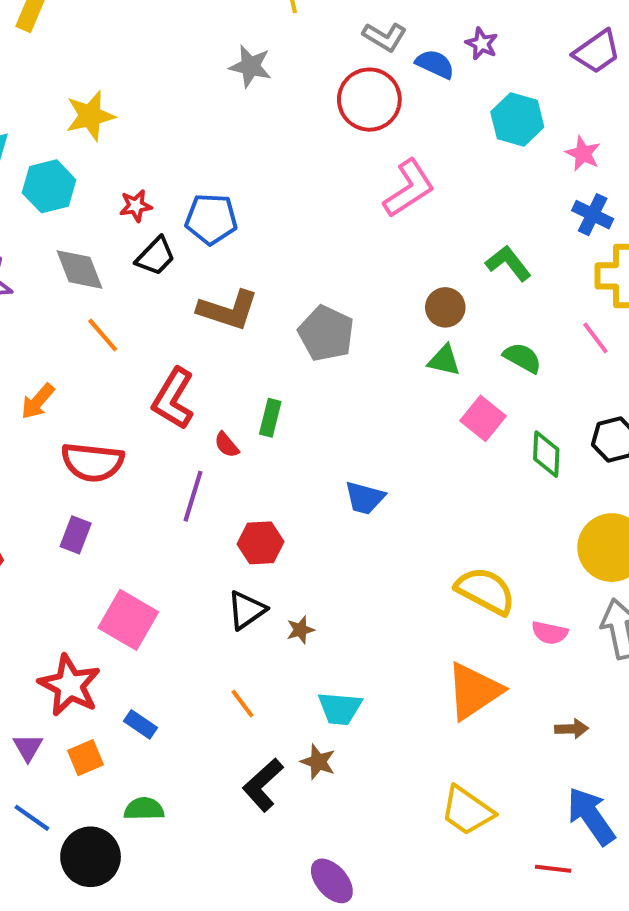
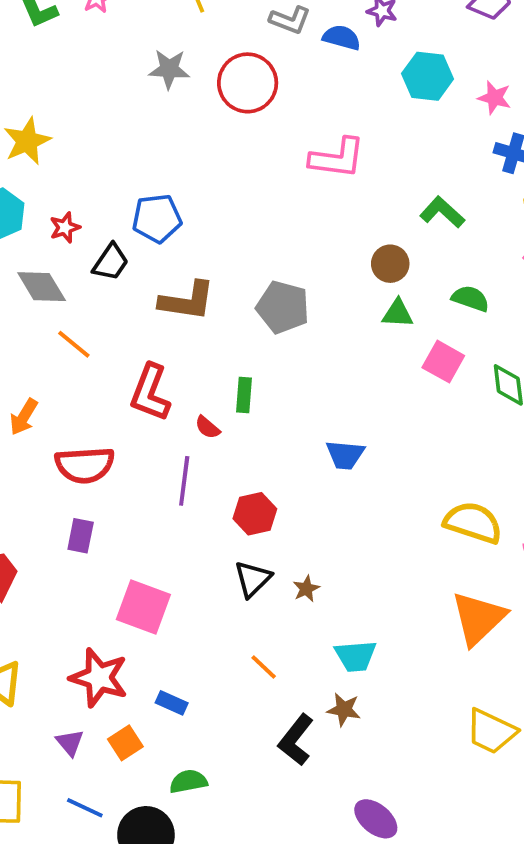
red circle: (369, 100) -> (248, 83), moved
pink L-shape: (409, 188) -> (337, 158), turned 50
red star: (136, 206) -> (65, 227), moved

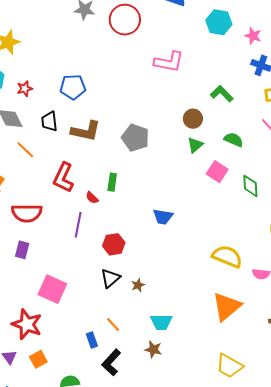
black trapezoid: (111, 262) -> (49, 121), moved, turned 135
green triangle: (398, 313) -> (195, 145), turned -48
blue rectangle: (172, 703) -> (92, 340), moved, turned 42
black L-shape: (296, 740) -> (111, 362), moved

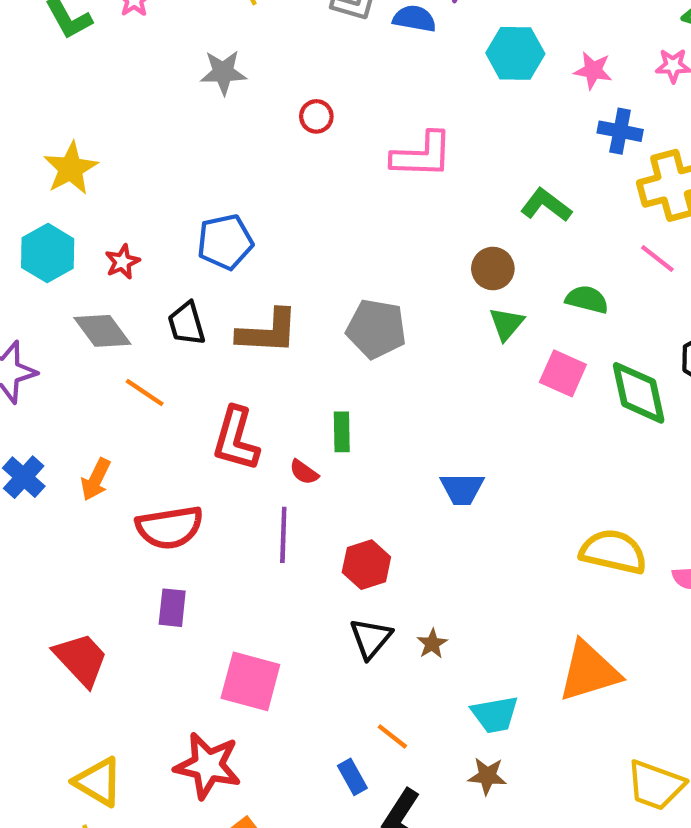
red circle: (125, 20) -> (316, 116), moved, size x0.5
green diamond: (250, 186) -> (639, 393), size x1.4
orange triangle: (227, 307) -> (589, 671), moved, turned 32

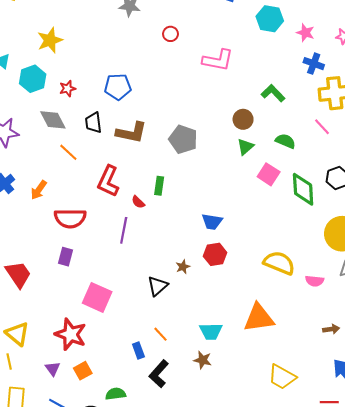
red hexagon: (366, 565) -> (215, 254), moved
brown star: (432, 644) -> (183, 267), moved

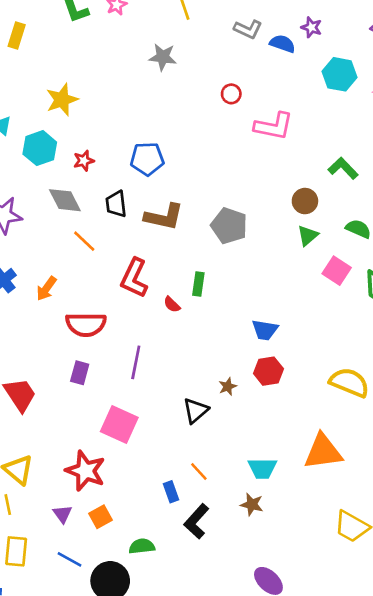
red circle: (170, 34) -> (231, 94), moved
purple line: (124, 230) -> (136, 362), moved

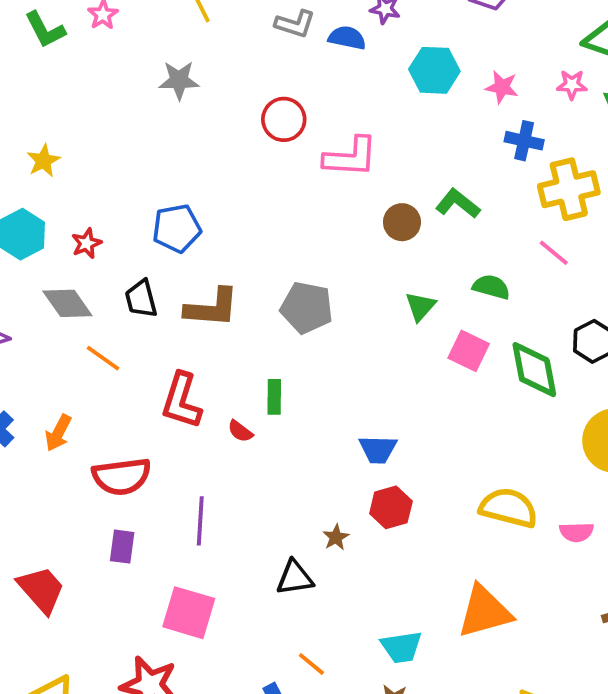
red circle: (231, 94) -> (284, 119), size x1.5
yellow star: (62, 100) -> (44, 161), size x0.7
brown circle: (305, 201) -> (402, 222), moved
black triangle: (196, 410) -> (295, 578), turned 40

